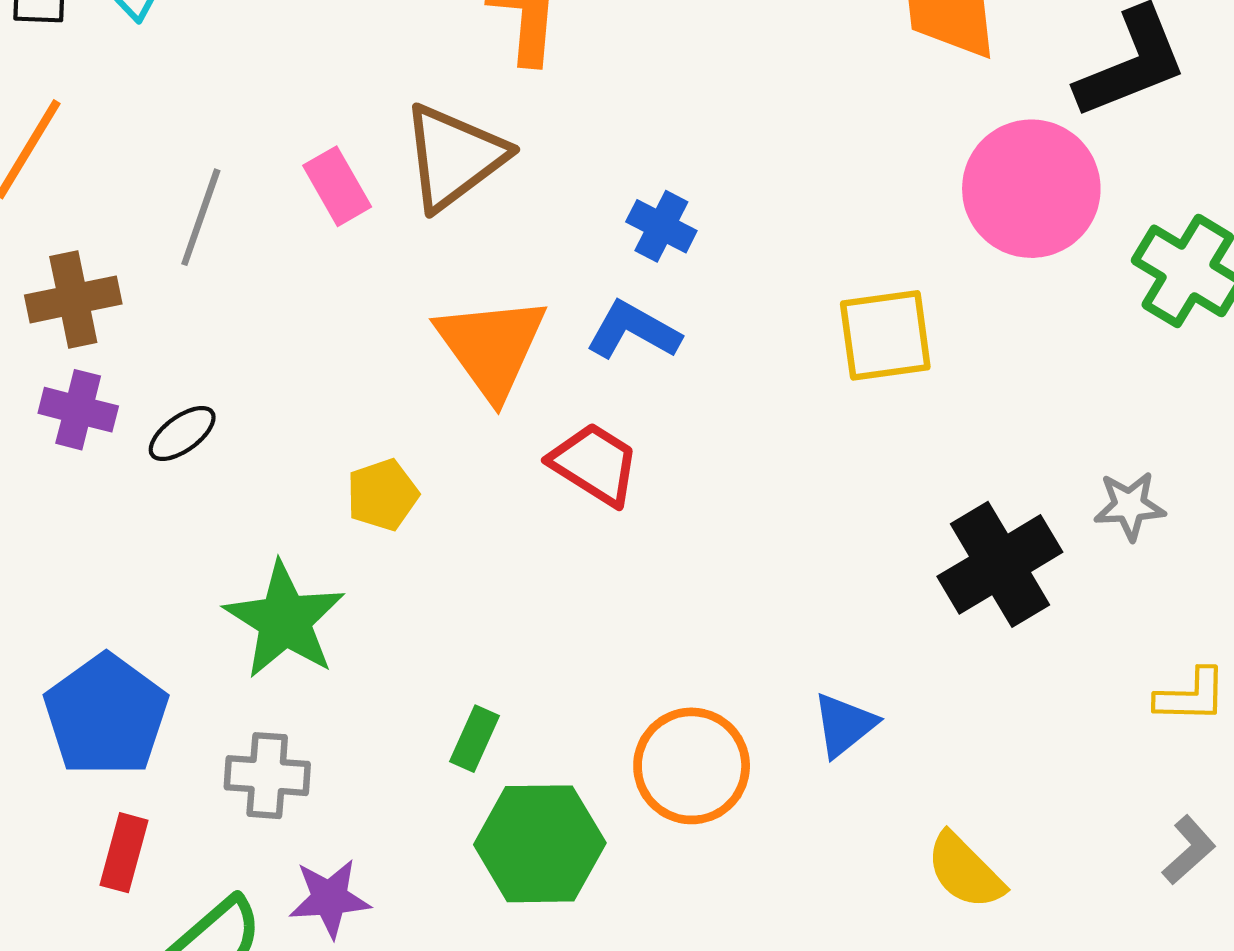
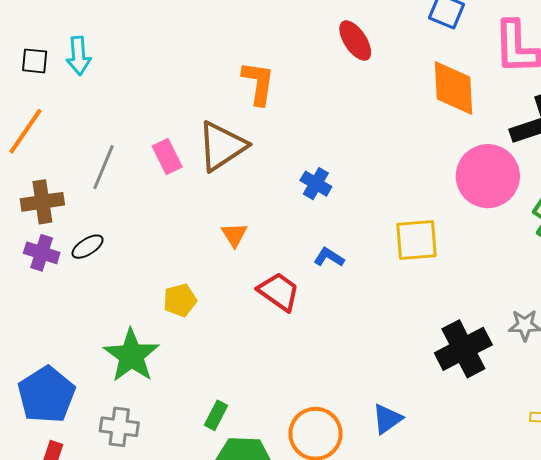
blue L-shape: (633, 331) -> (329, 257), moved, size x0.7
orange triangle: (492, 347) -> (234, 235), size x0.5
black ellipse: (182, 433) -> (88, 247), moved

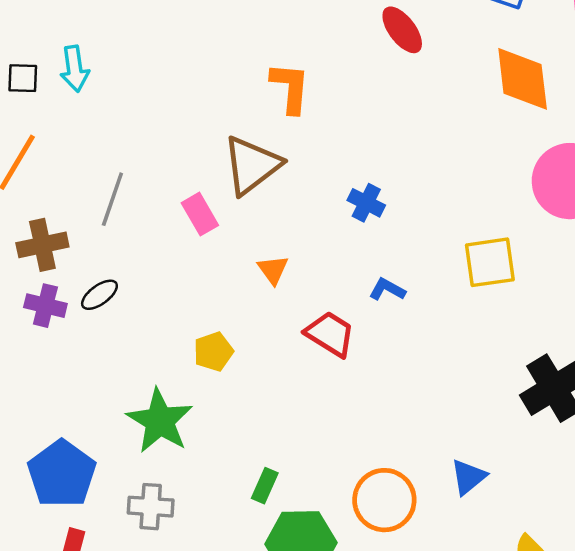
pink rectangle: (167, 156) -> (200, 214), moved

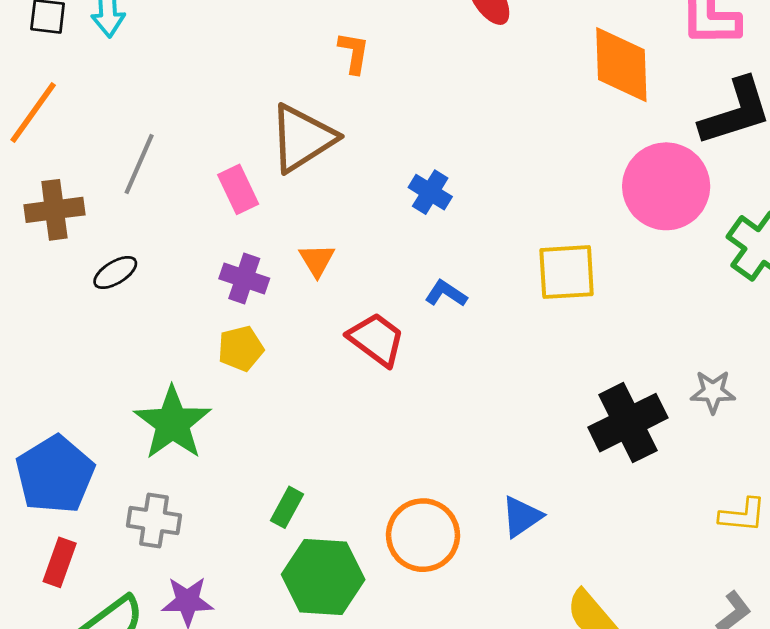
orange L-shape: (290, 88) -> (354, 53), size x0.7
purple cross: (45, 306) -> (244, 278), moved

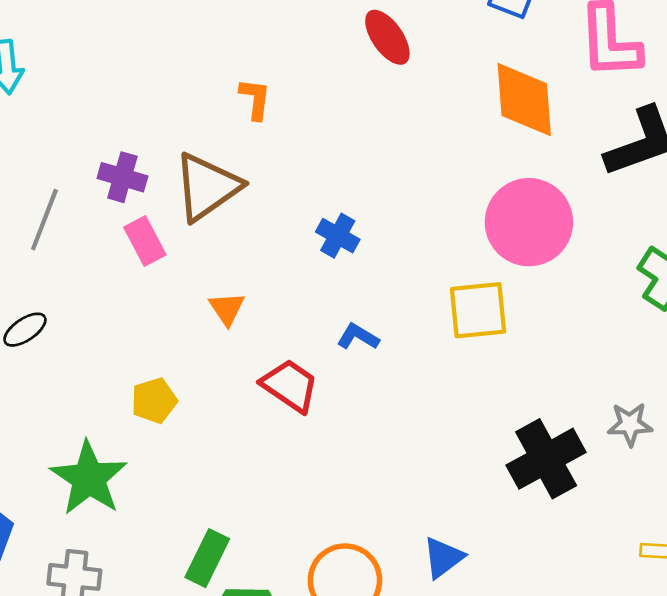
pink circle: (666, 186) -> (529, 222), moved
purple cross: (244, 278) -> (122, 177), moved
green rectangle: (287, 507) -> (207, 558), size x1.4

